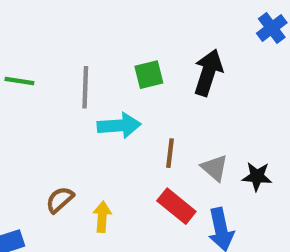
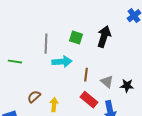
green square: (149, 75) -> (76, 38), turned 32
green line: (19, 81) -> (15, 62), moved

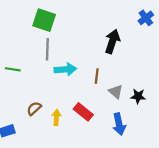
green square: (76, 38) -> (44, 20), moved, size x1.5
brown line: (86, 75) -> (97, 76), moved
red rectangle: (89, 100) -> (83, 112), moved

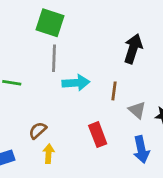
red rectangle: (83, 112) -> (98, 135), turned 30
yellow arrow: (56, 117) -> (49, 154), moved

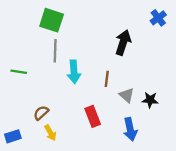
cyan arrow: (76, 83) -> (74, 72), turned 90
yellow arrow: (49, 154) -> (50, 133), turned 147

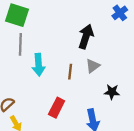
gray triangle: (127, 95) -> (93, 66), moved, turned 42
red rectangle: (93, 116) -> (57, 108), turned 48

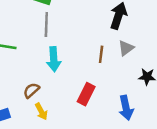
cyan arrow: (39, 65) -> (54, 59), moved

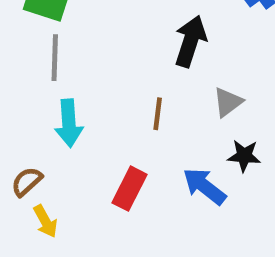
gray triangle: (126, 48) -> (228, 102), moved
blue arrow: (126, 108) -> (204, 186), moved, turned 140

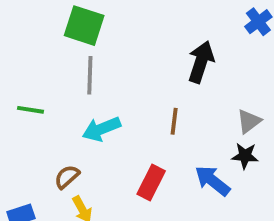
gray triangle: (228, 102) -> (249, 121), moved
cyan arrow: (69, 123) -> (101, 129), turned 72

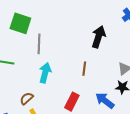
green square: (84, 26) -> (20, 23), moved
cyan arrow: (101, 129) -> (45, 73), turned 126

